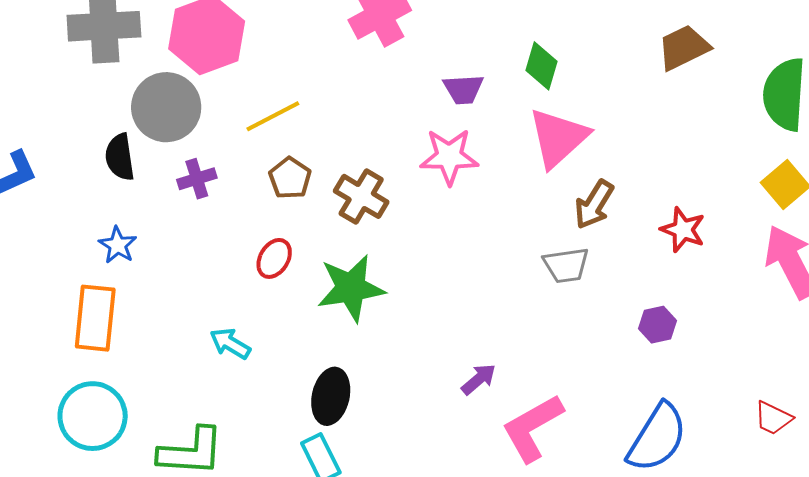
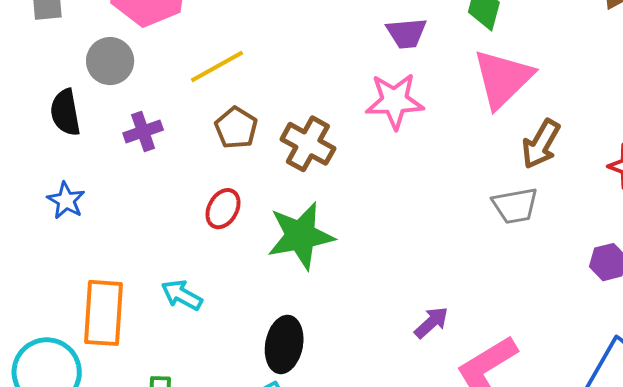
gray circle: (166, 107) -> (110, 61), size x0.7
orange rectangle: (95, 318) -> (104, 313), moved

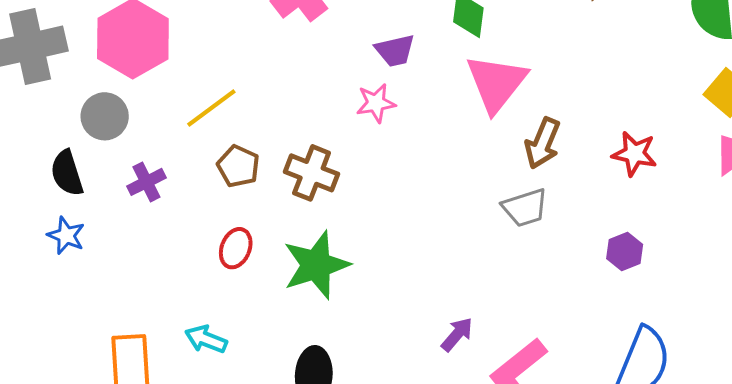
pink star: (395, 101) -> (376, 103), moved, size x0.7
blue star: (66, 200) -> (66, 236), moved

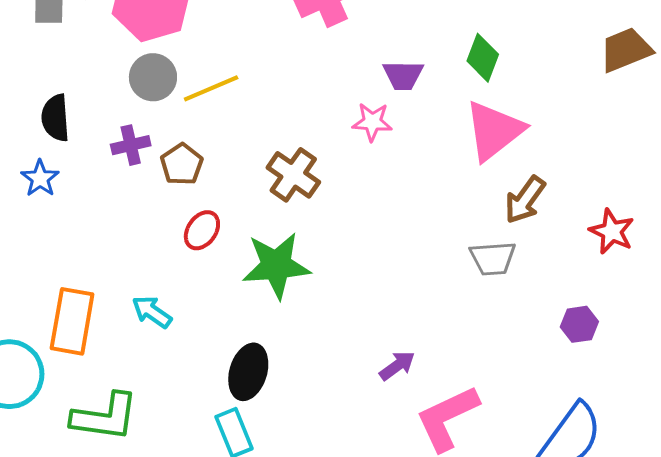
gray circle: (105, 116) -> (153, 77), moved
brown pentagon: (238, 166) -> (182, 164), moved

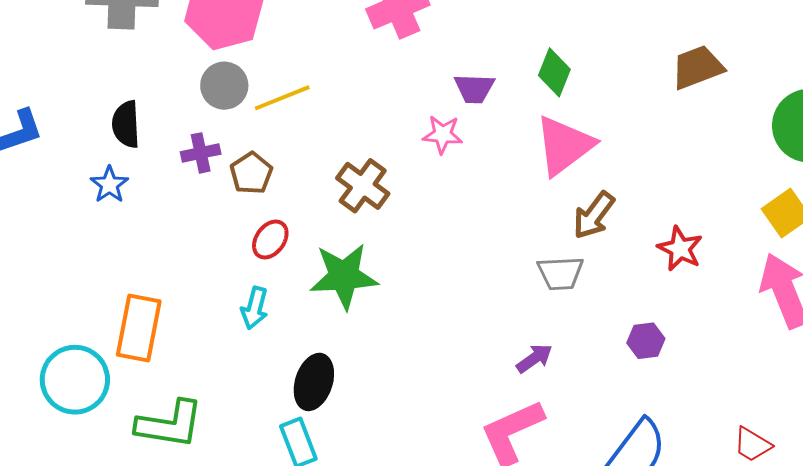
cyan arrow: (152, 312) -> (255, 308), moved, turned -111
purple arrow: (397, 366) -> (534, 358), moved

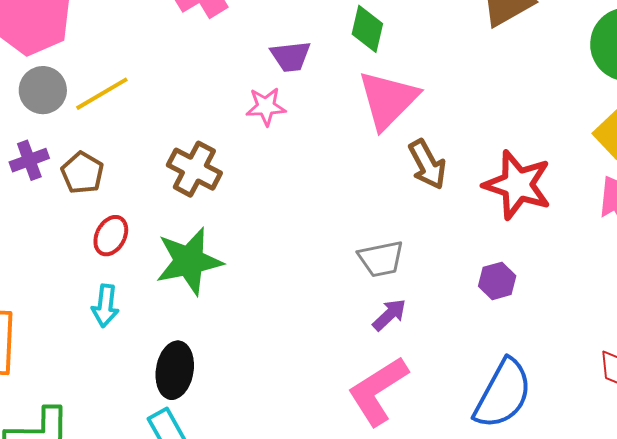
brown arrow: (594, 215) -> (427, 164), turned -57
red star: (680, 249) -> (517, 185), size x1.5
gray trapezoid: (560, 273) -> (381, 259), moved

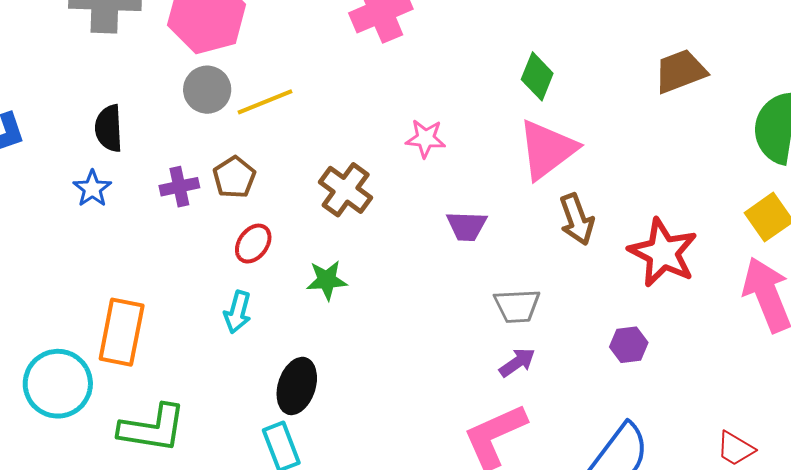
purple trapezoid: (291, 56) -> (467, 226), moved
purple cross: (29, 160) -> (179, 187), moved
green star: (189, 261) -> (327, 280), size x0.6

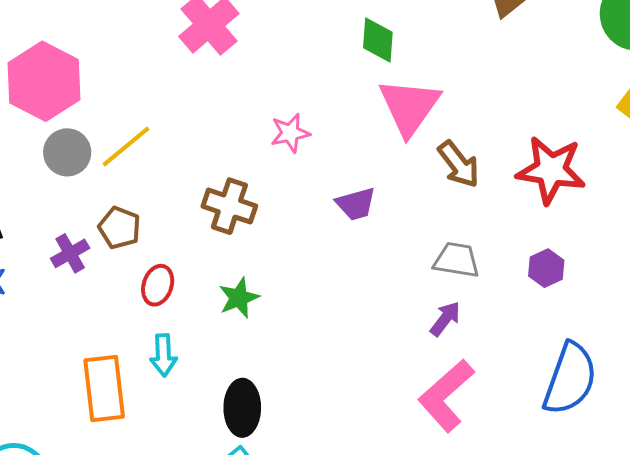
gray trapezoid: (517, 306) -> (457, 260), moved, turned -150
orange rectangle: (122, 332) -> (104, 389), moved

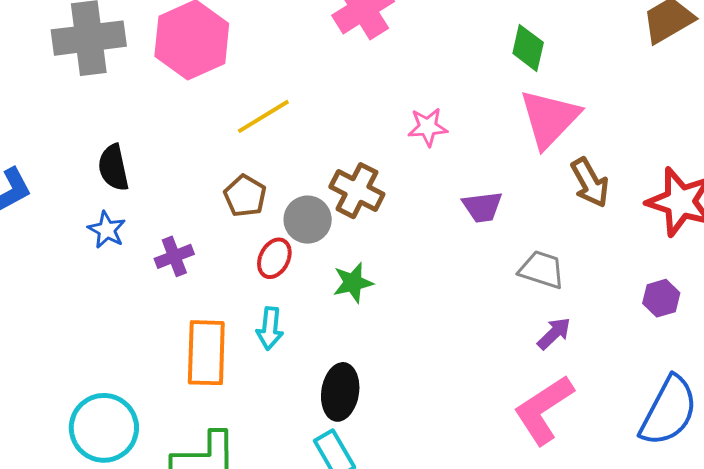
gray circle: (67, 152) -> (308, 220), moved
purple cross: (70, 253) -> (174, 256), moved
gray trapezoid: (457, 260) -> (542, 270), moved

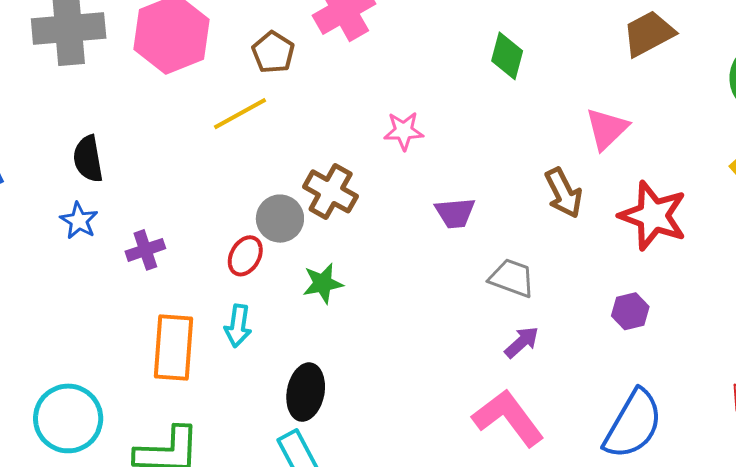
pink triangle: (550, 118) -> (607, 129), moved, size x0.7
brown pentagon: (245, 196) -> (273, 52), moved
pink L-shape: (544, 410) -> (508, 418), turned 84

